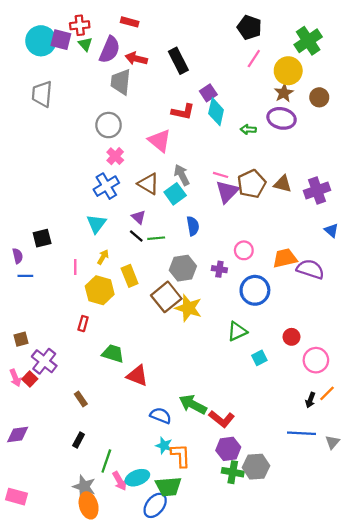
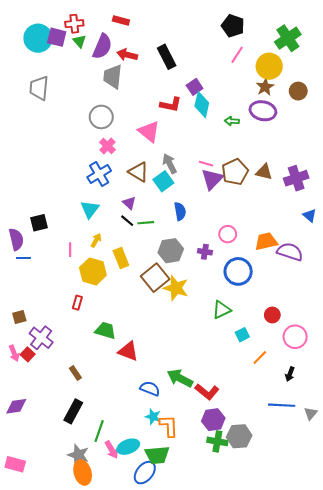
purple semicircle: (18, 256) -> (16, 239), size x1.5
orange line: (327, 393) -> (260, 357), moved
black rectangle: (79, 440) -> (73, 411), size x1.6

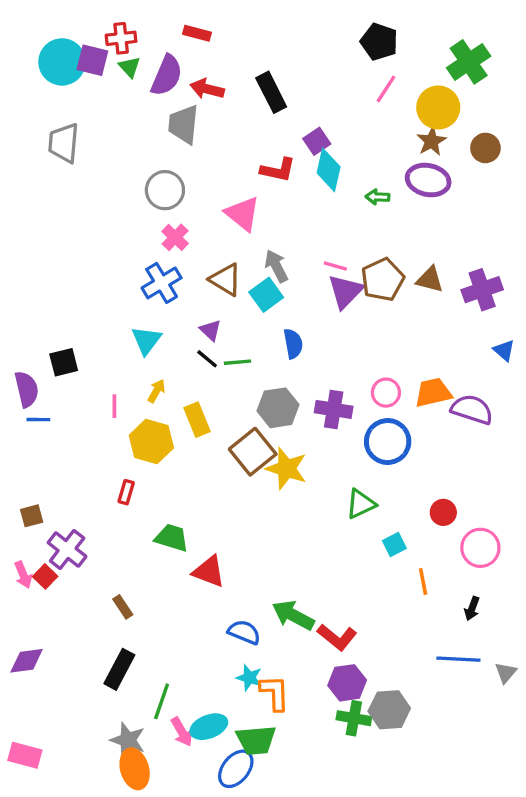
pink circle: (228, 234) -> (386, 393), moved
purple cross: (205, 252) -> (334, 409), size x1.5
orange line: (260, 357) -> (423, 582), turned -56

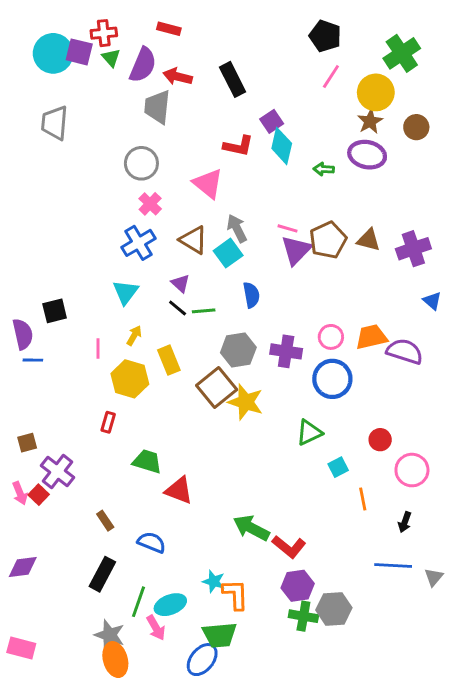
blue semicircle: (244, 632) -> (152, 542), moved
cyan ellipse: (209, 727) -> (170, 605), moved

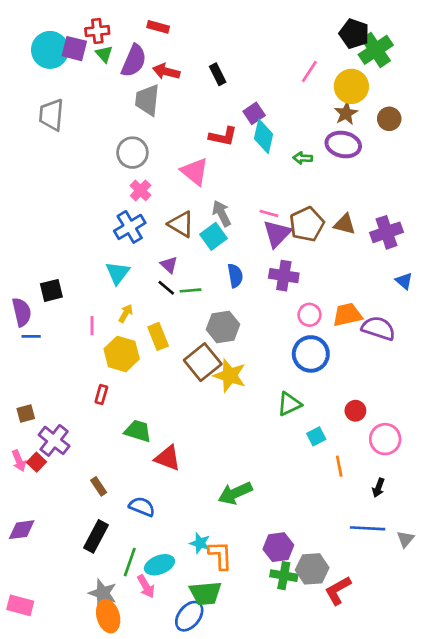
black pentagon: (325, 36) -> (354, 34), moved
black rectangle: (233, 79) -> (218, 74), size x0.7
purple cross: (286, 351) -> (284, 276), moved
green arrow: (251, 528) -> (235, 493), turned -52
red L-shape: (289, 547) -> (338, 590), moved, turned 112

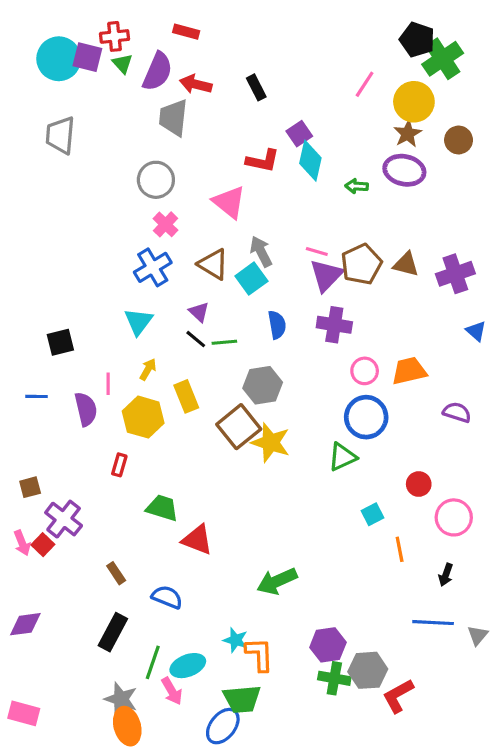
purple semicircle: (22, 312) -> (86, 409), moved
purple semicircle: (378, 328) -> (457, 412), moved, size x0.7
green triangle: (289, 404) -> (342, 457), moved

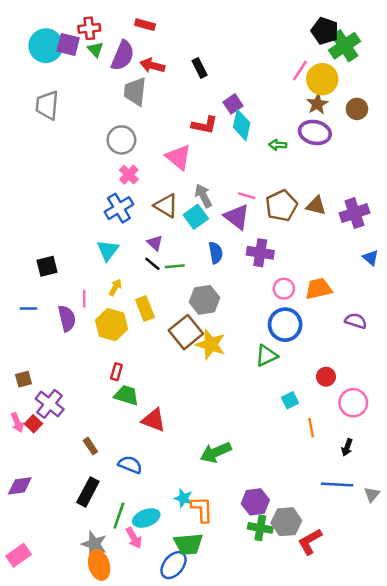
pink line: (365, 84) -> (300, 70), moved
purple triangle: (326, 275) -> (237, 217), moved, turned -36
red rectangle: (119, 465) -> (116, 372), moved
pink rectangle: (24, 713) -> (19, 555), turned -50

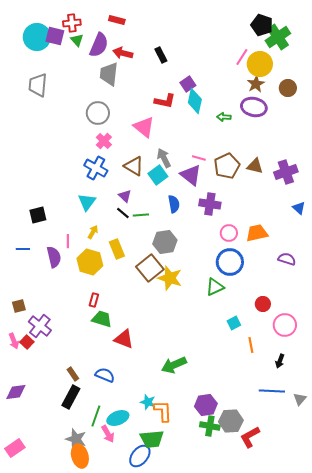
blue cross: (119, 208) -> (96, 168), turned -30
brown rectangle: (90, 446) -> (73, 374), moved

